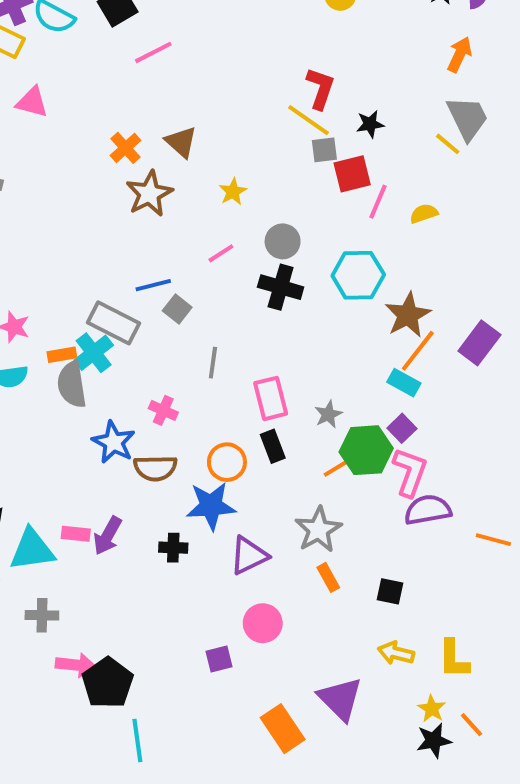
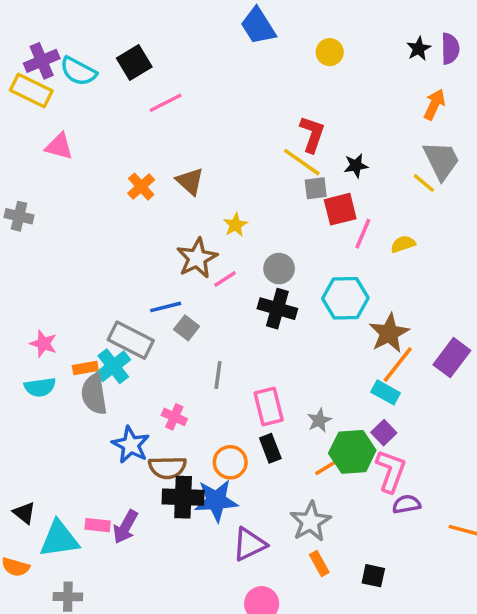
brown star: (149, 194) -> (197, 258), moved
purple semicircle: (428, 510) -> (406, 504), size x0.7
black cross: (173, 548) -> (183, 497), moved, size x1.6

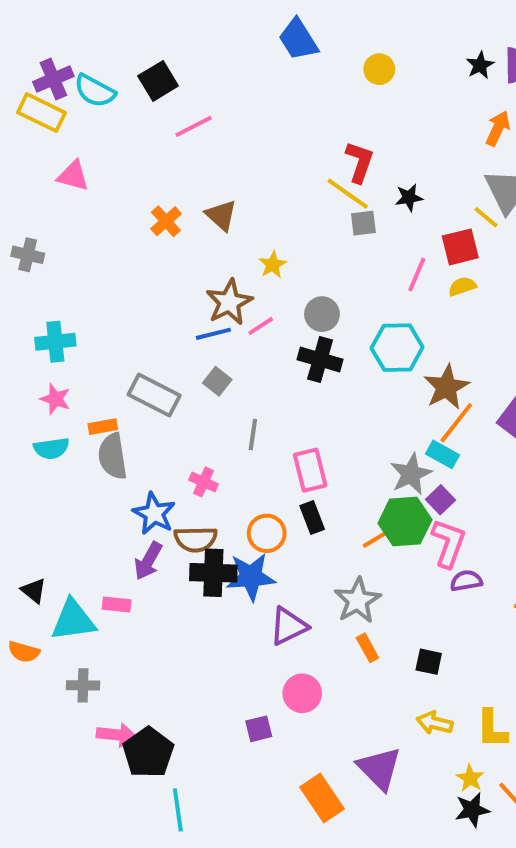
red square: (340, 209) -> (460, 247), moved
blue line: (166, 307) -> (213, 334), moved
cyan cross: (113, 366) -> (55, 342), moved, turned 32
gray star: (319, 420) -> (411, 474), moved, size x1.5
purple arrow: (125, 527) -> (148, 561), moved

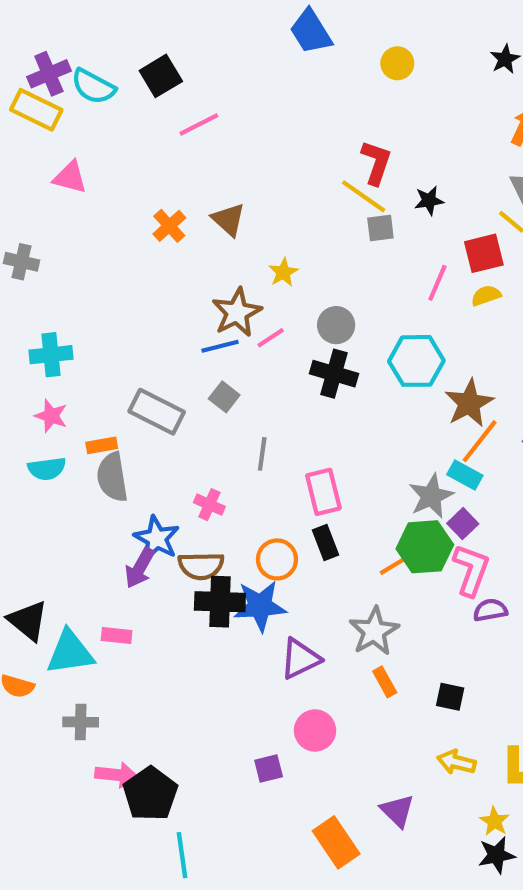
purple arrow: (148, 561) -> (140, 568), moved
black triangle: (34, 591) -> (28, 621), size x1.5
purple triangle: (379, 768) -> (397, 811), size x0.7

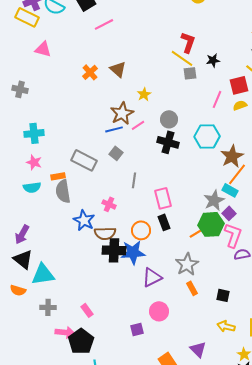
purple arrow: (140, 568) -> (22, 234), moved
pink rectangle: (117, 635) -> (87, 310), moved, turned 48

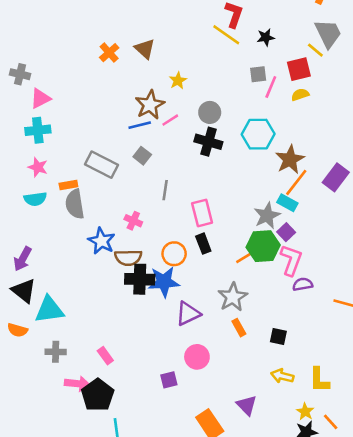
pink triangle: (43, 49) -> (40, 98), moved, turned -42
gray square: (190, 73) -> (258, 74), moved

